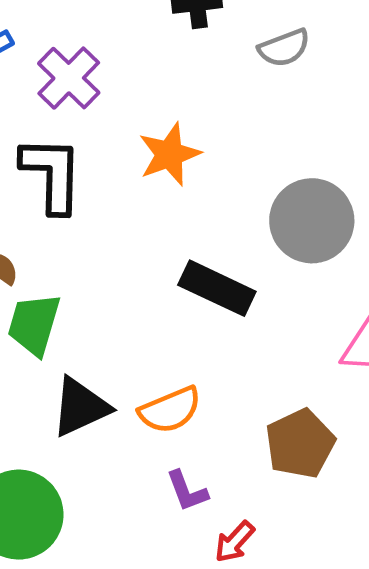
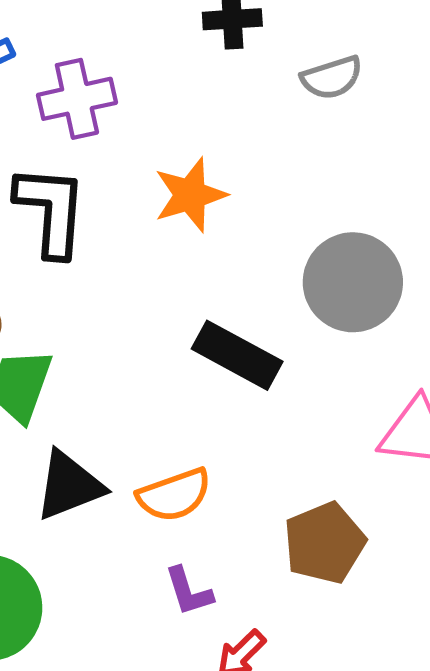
purple cross: (69, 78) -> (77, 99), turned 30

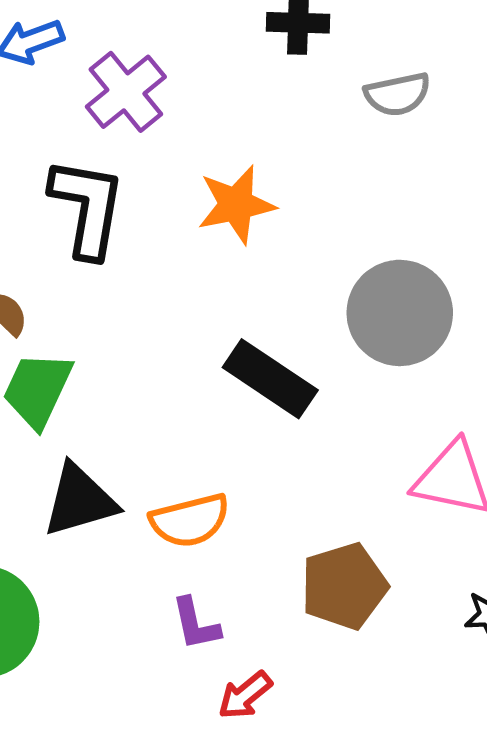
purple cross: (77, 99) -> (126, 92), turned -32

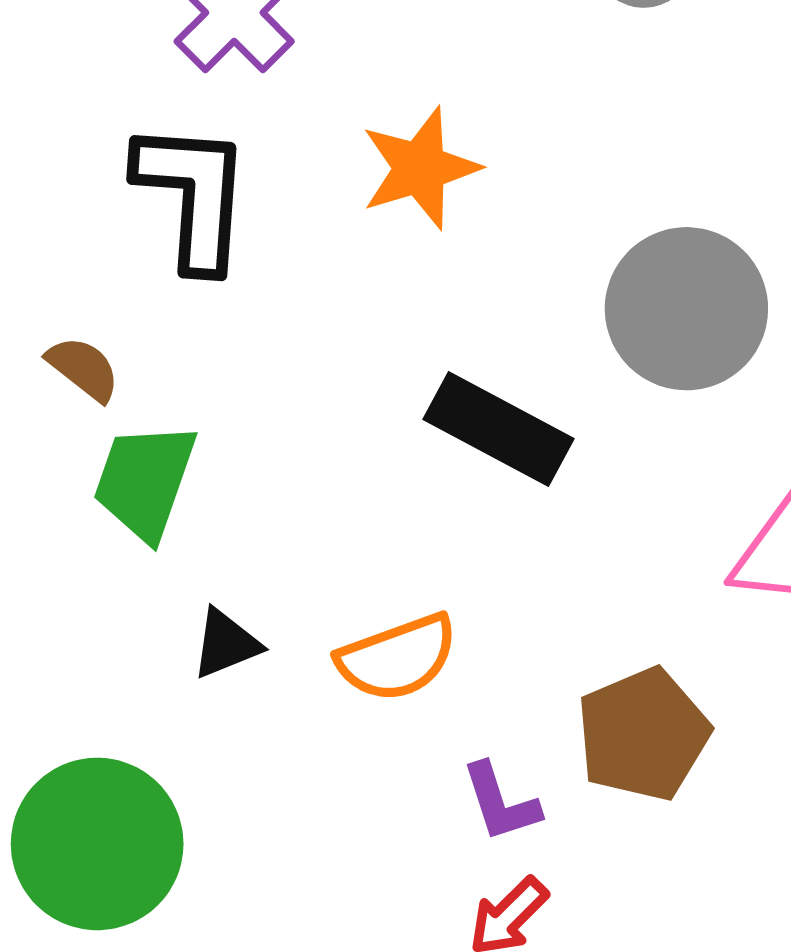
black triangle: (80, 500) -> (226, 644), size x0.6
purple L-shape: (196, 624) -> (501, 802), moved

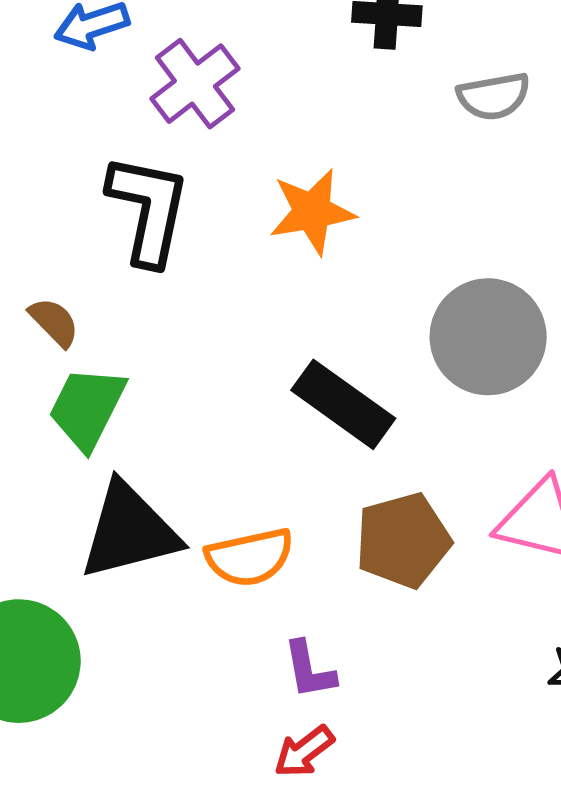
black triangle: (226, 644) -> (129, 531), size x2.0
brown pentagon: (643, 734) -> (403, 540), moved

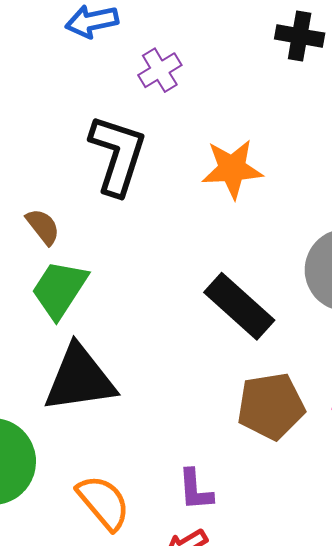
purple cross: (195, 84) -> (160, 70), size x0.7
orange semicircle: (250, 557) -> (103, 502), moved, turned -124

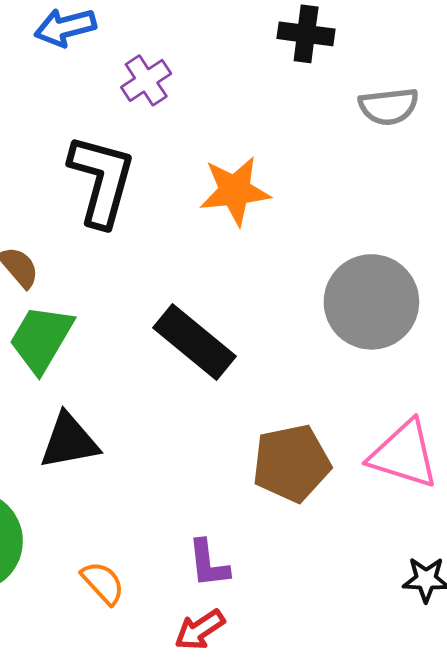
black rectangle: (239, 306) -> (195, 342), moved
black triangle: (80, 379) -> (69, 441), size x0.7
orange semicircle: (103, 502) -> (103, 583), size x0.7

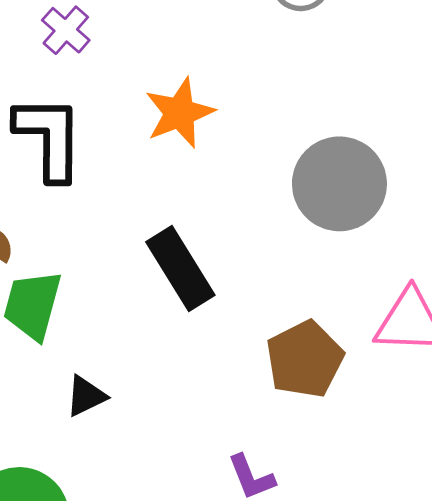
black rectangle: (195, 342) -> (180, 268), turned 34
black triangle: (69, 441) -> (86, 396), size x0.7

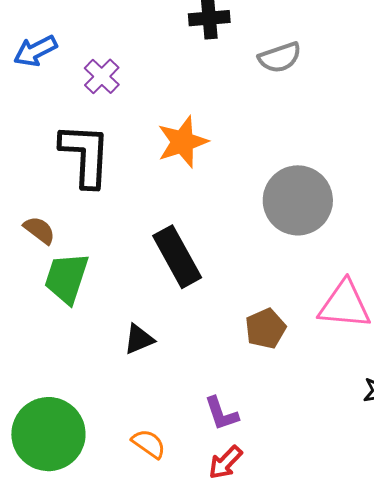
brown pentagon: (305, 359) -> (265, 329), size x0.7
black triangle: (86, 396) -> (139, 339), moved

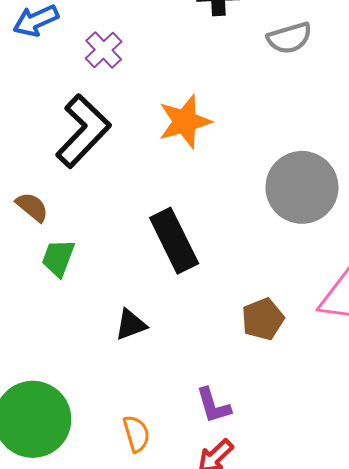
black L-shape: (85, 155) -> (83, 131), turned 38
green trapezoid: (66, 278) -> (58, 258), size x0.7
orange semicircle: (149, 444) -> (136, 434), turned 36

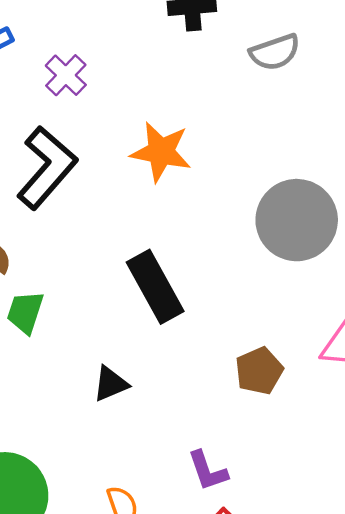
orange star: (185, 121) -> (161, 152), turned 30

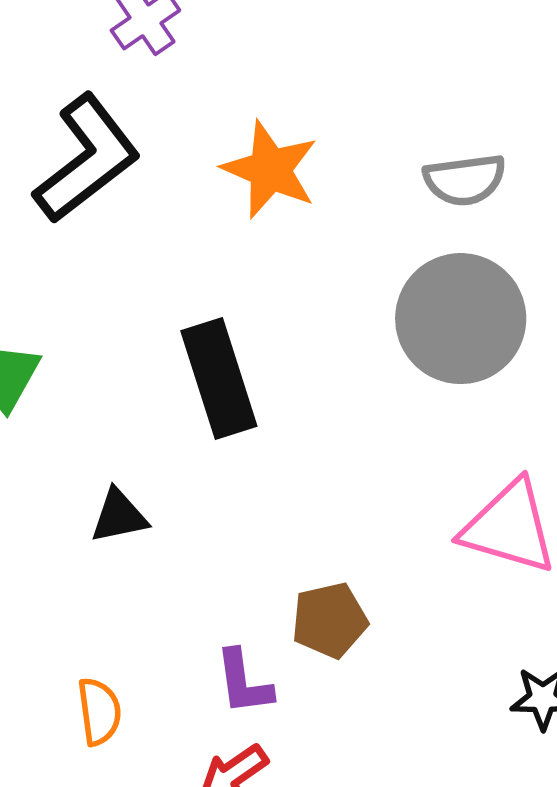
gray semicircle: (275, 52) -> (465, 180), moved
brown pentagon: (259, 371) -> (330, 620), moved

